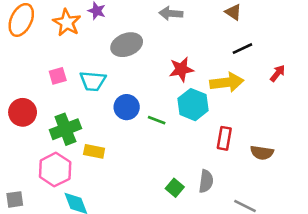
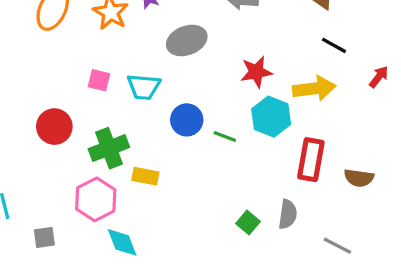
black line: (242, 49) -> (334, 45), turned 54
pink square: (58, 76) -> (99, 80), turned 30
red rectangle: (224, 138) -> (311, 160), size x1.4

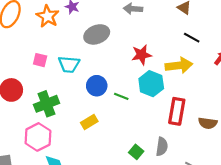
yellow rectangle: (145, 176) -> (89, 122), moved, turned -42

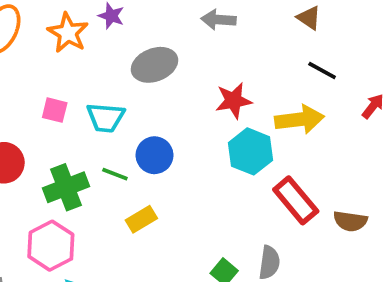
green line: (121, 96) -> (115, 174), moved
red rectangle: (177, 111) -> (296, 200), turned -50

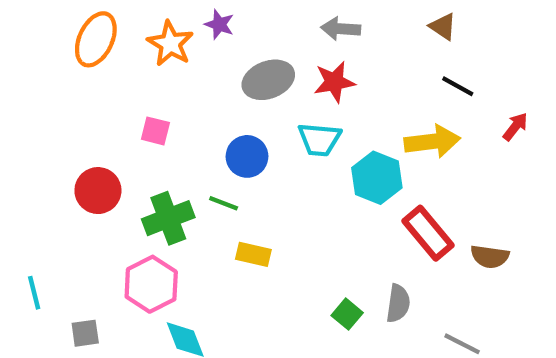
red star: (234, 101) -> (334, 82), moved
cyan trapezoid: (106, 118) -> (319, 139), moved
blue circle: (154, 155) -> (247, 156), moved
yellow rectangle: (141, 219) -> (253, 254), turned 44

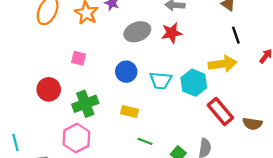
black line: (458, 86) -> (236, 35), turned 42
cyan trapezoid: (319, 139) -> (161, 80), moved
green line: (224, 203) -> (145, 141), moved
yellow rectangle: (253, 254) -> (130, 112), moved

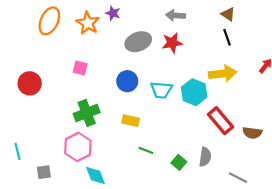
black line: (236, 35) -> (227, 37), moved
red circle: (49, 89) -> (30, 83), moved

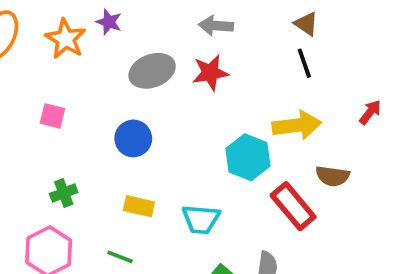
cyan trapezoid: (161, 90) -> (201, 219), moved
green cross: (87, 113) -> (64, 193), size x0.6
brown semicircle: (252, 133) -> (333, 176), moved
green line: (146, 150) -> (120, 257), moved

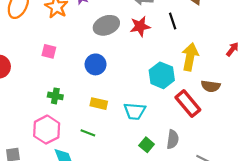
black line: (304, 63) -> (173, 21), moved
yellow arrow: (297, 125) -> (190, 57), turned -72
green cross: (64, 193) -> (55, 96), turned 32

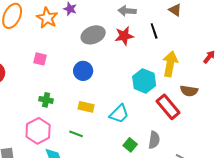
cyan trapezoid: (135, 111) -> (119, 114), turned -50

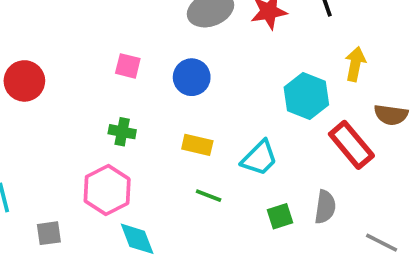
pink square: (40, 59) -> (128, 66), moved
yellow arrow: (170, 64) -> (355, 64), size x0.7
green line: (76, 134) -> (209, 196), moved
green square: (130, 145) -> (280, 216), turned 32

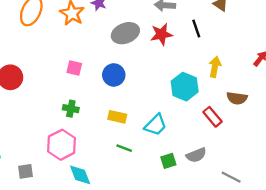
red rectangle: (351, 145) -> (213, 117), size x0.7
gray semicircle: (325, 207) -> (196, 155), turned 60

